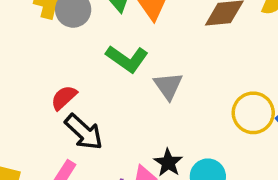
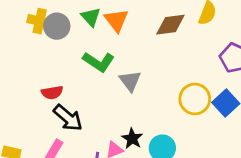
red semicircle: (64, 98) -> (52, 93), turned -145

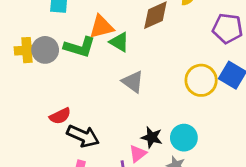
green triangle: (91, 17) -> (119, 42), moved
orange triangle: (116, 20) -> (101, 27), turned -50
green L-shape: (99, 62) -> (80, 47), moved

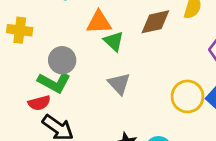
green L-shape: (80, 47) -> (54, 82), moved
gray circle: (45, 50) -> (62, 60), moved

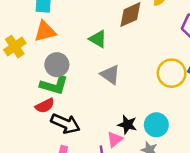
orange triangle: (99, 22) -> (45, 31), moved
yellow cross: (20, 30) -> (15, 47), turned -30

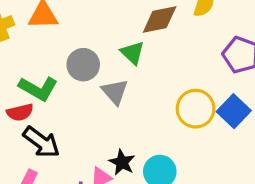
green triangle: (98, 39) -> (132, 53), moved
gray circle: (57, 65) -> (83, 65), moved

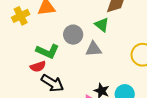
gray triangle: (115, 92) -> (93, 49), turned -48

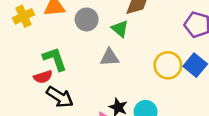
gray circle: (73, 35) -> (87, 19), moved
green L-shape: (48, 51) -> (55, 59), turned -135

